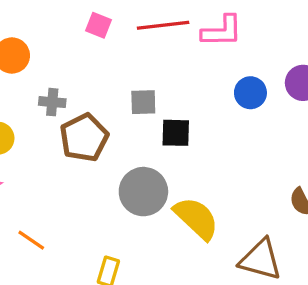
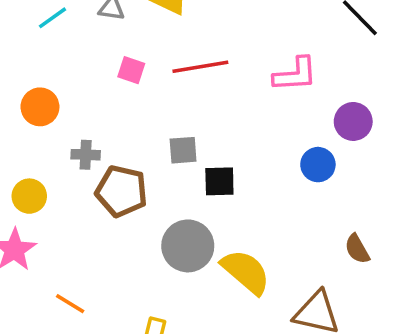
pink L-shape: (222, 31) -> (295, 74), moved
blue circle: (250, 93) -> (318, 165), moved
brown pentagon: (84, 138) -> (122, 191), turned -30

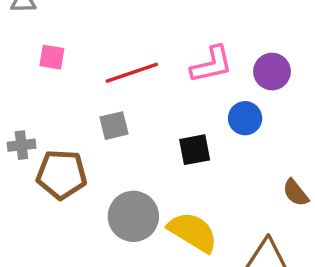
red line: (200, 67) -> (132, 73), moved
pink L-shape: (295, 74) -> (212, 65), moved
black square: (219, 181) -> (195, 150), moved

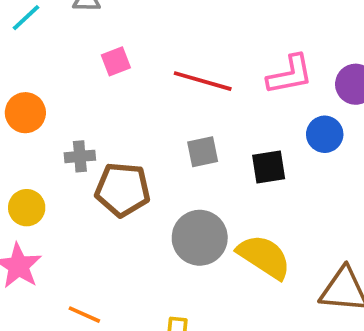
pink square: (52, 57) -> (116, 61), turned -32
red line: (132, 73) -> (203, 81), turned 33
gray square: (114, 126) -> (203, 152), moved

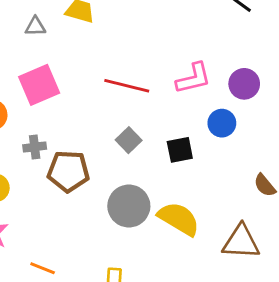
pink square: (116, 61) -> (39, 85), moved, size x1.8
gray square: (203, 152) -> (129, 140), turned -30

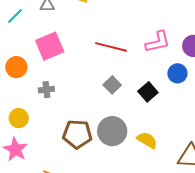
black square: (180, 150) -> (148, 92), turned -30
brown pentagon: (68, 171) -> (77, 134), moved
yellow semicircle: (179, 219) -> (147, 140), size x0.7

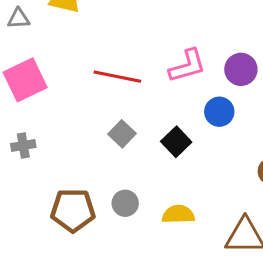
gray circle: (112, 131) -> (125, 203), size x0.6
yellow semicircle: (147, 140) -> (178, 214), turned -30

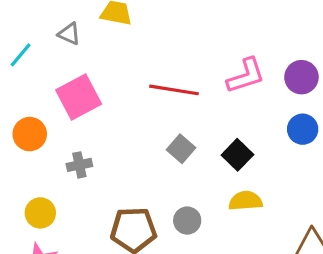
gray triangle: (19, 19) -> (69, 34), turned 30
blue circle: (219, 112) -> (303, 129), moved
yellow semicircle: (178, 214) -> (246, 201), moved

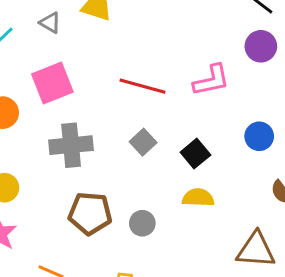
purple circle: (301, 77) -> (261, 46), moved
gray cross: (79, 165) -> (71, 145), moved, size x1.8
gray circle: (187, 221) -> (142, 223), moved

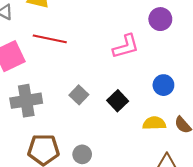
red line: (143, 86) -> (50, 39), moved
yellow semicircle: (198, 198) -> (154, 123), moved

